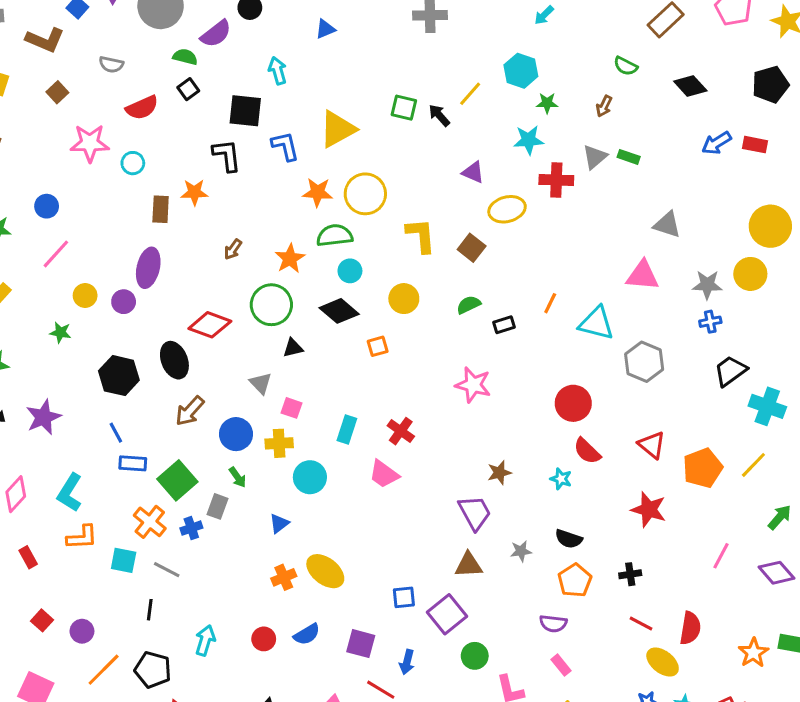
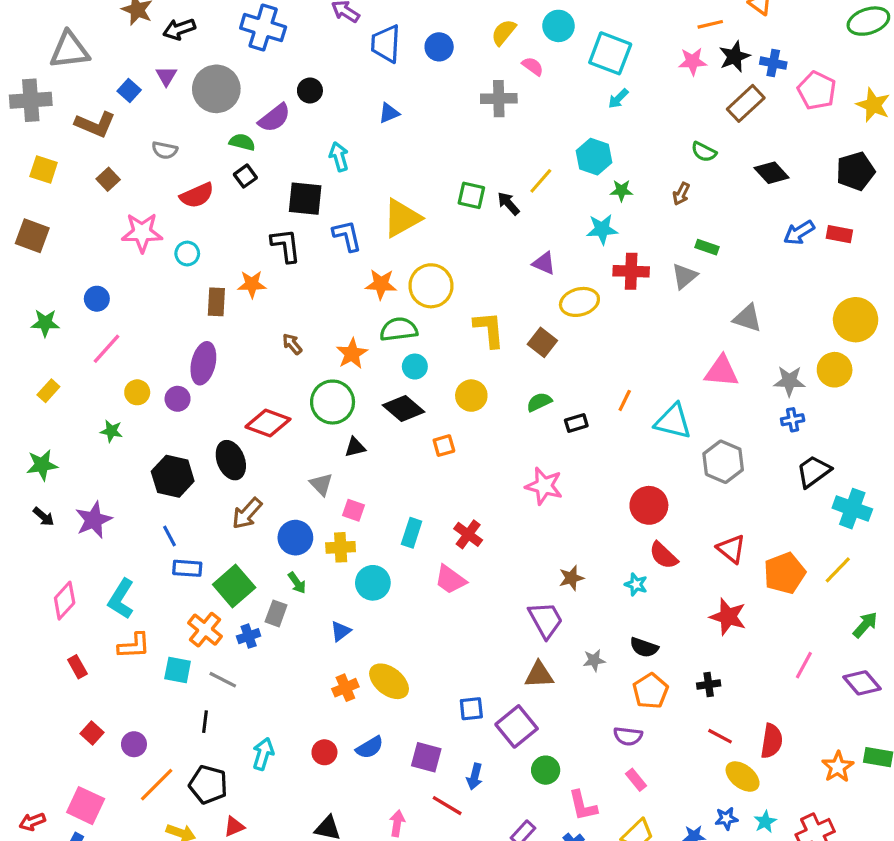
gray triangle: (595, 157) -> (684, 276), moved
brown arrow: (233, 249) -> (292, 344), turned 105

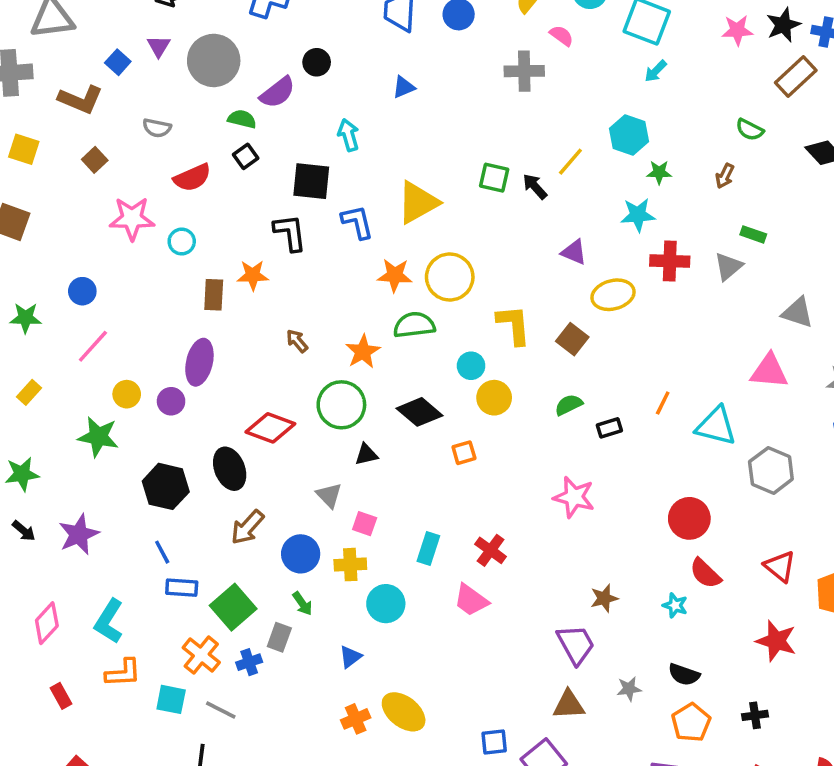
cyan circle: (415, 367) -> (471, 366), moved
green star: (111, 431) -> (98, 437), size x1.6

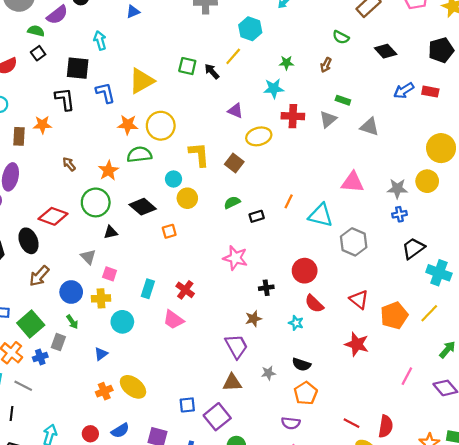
cyan hexagon: (629, 135) -> (250, 29), moved
gray triangle: (798, 313) -> (370, 127), moved
black cross: (755, 715) -> (266, 288), moved

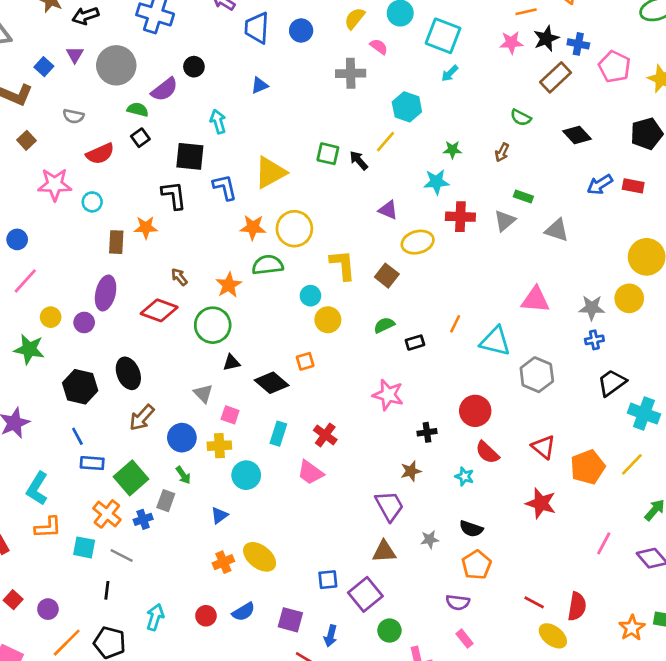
black diamond: (143, 207) -> (272, 383), moved
red diamond: (53, 216) -> (159, 310), moved

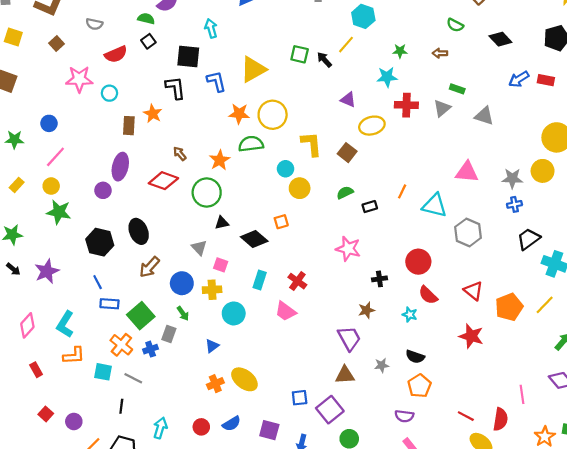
brown arrow: (502, 152) -> (440, 53), turned 64
orange star: (146, 227) -> (153, 114), turned 30
yellow circle: (51, 317) -> (51, 186), moved
pink line: (604, 543) -> (522, 394), moved, turned -36

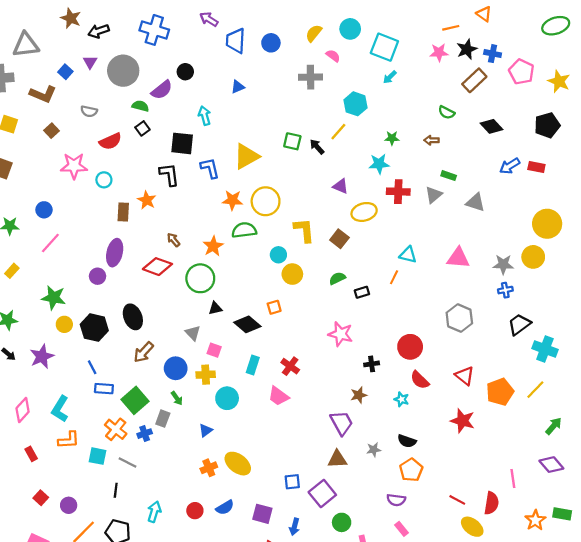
yellow circle: (51, 186) -> (64, 324), moved
cyan triangle: (435, 205) -> (408, 255), moved, size x0.7

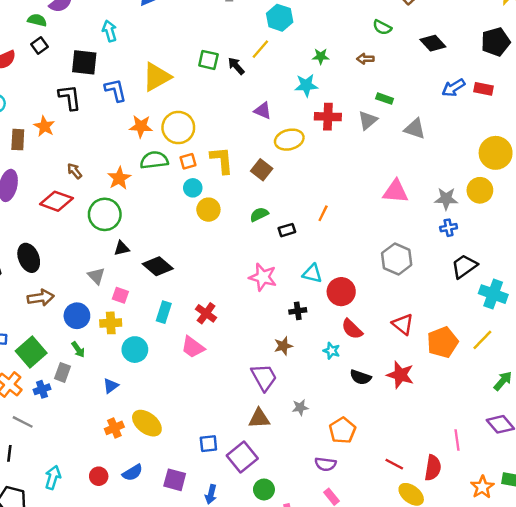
cyan triangle: (408, 255) -> (312, 274), moved
orange square: (274, 307) -> (188, 161), moved
brown arrow: (144, 352) -> (41, 298), turned -140
black semicircle: (407, 441) -> (360, 377), moved

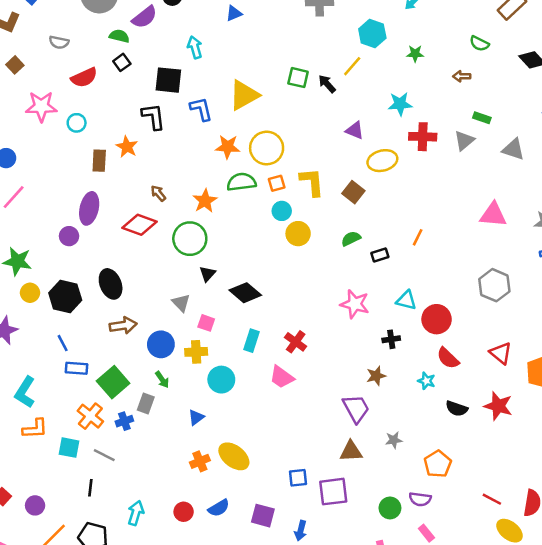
green star: (321, 56) -> (415, 54), moved
black triangle: (122, 248) -> (207, 274), turned -35
purple square: (242, 457) -> (333, 492), turned 32
green circle: (264, 489) -> (390, 508), moved

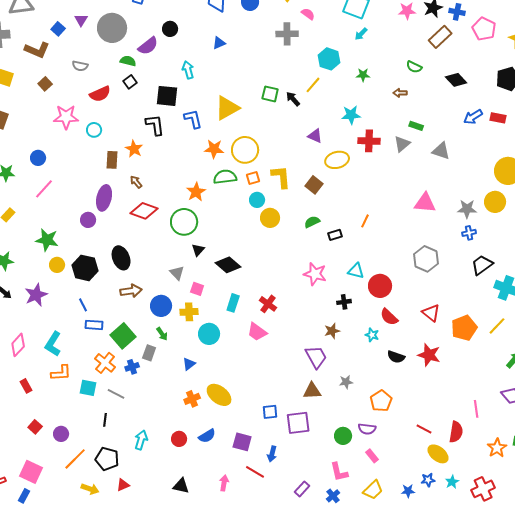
brown arrow: (158, 193) -> (136, 182), moved

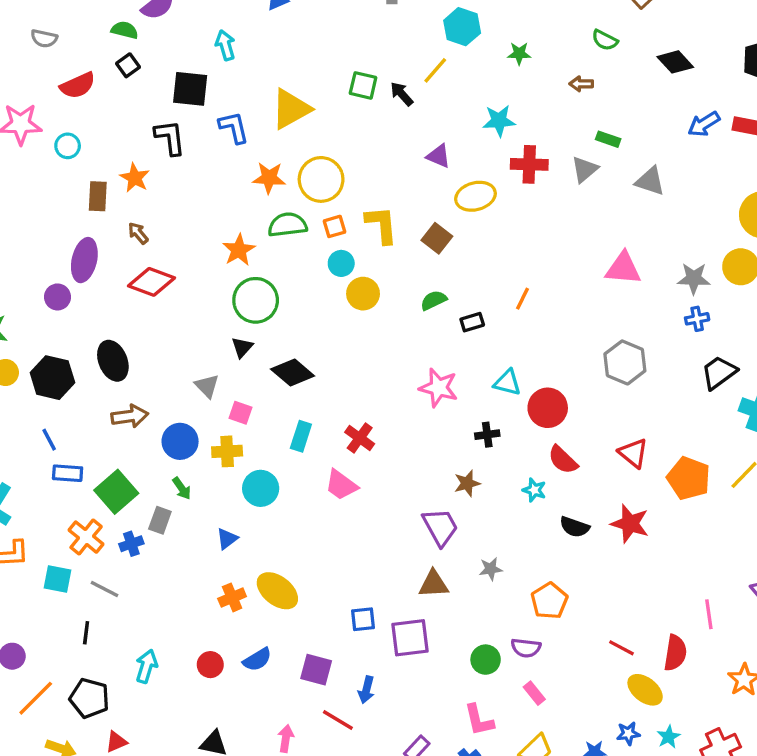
green circle: (184, 222) -> (256, 300), moved
orange pentagon: (464, 328) -> (689, 478), turned -30

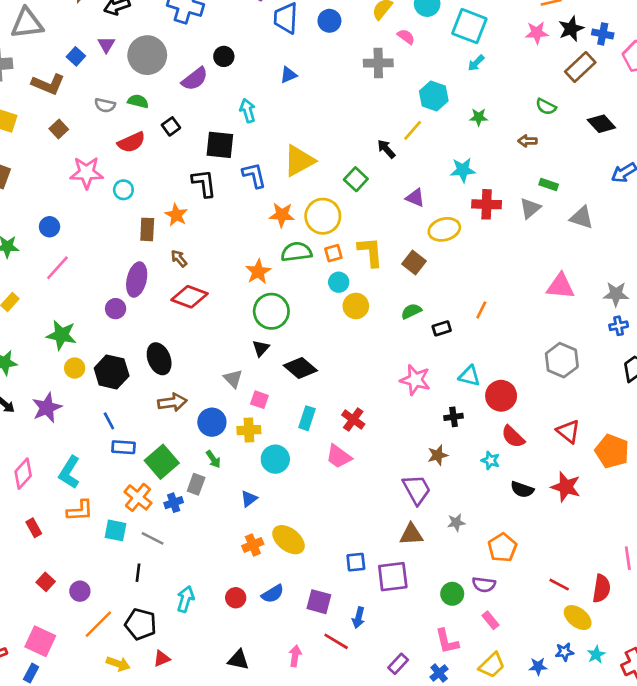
green semicircle: (125, 30) -> (138, 101), moved
green square: (363, 85) -> (356, 179), moved, turned 30

